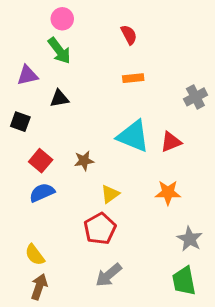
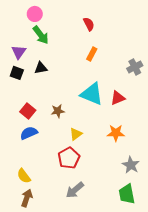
pink circle: (62, 19) -> (35, 14), moved
purple triangle: (28, 75) -> (19, 52), turned -42
orange rectangle: (133, 78) -> (92, 54), turned -56
black square: (20, 122) -> (17, 73), moved

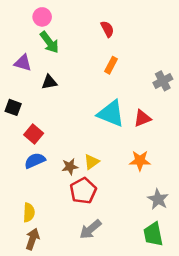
purple triangle: (19, 52) -> (23, 63), turned -49
black square: (17, 73) -> (13, 107), moved
brown star: (58, 111) -> (70, 167), moved
yellow semicircle: (24, 176) -> (29, 212), turned -140

